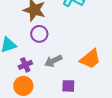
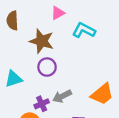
purple cross: (25, 65) -> (42, 104), moved

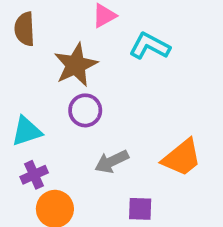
brown star: (42, 41) -> (76, 65), turned 30
purple cross: (42, 104) -> (34, 175), moved

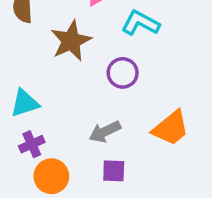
purple circle: (85, 110) -> (123, 73), moved
purple square: (140, 209) -> (114, 171), moved

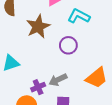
purple cross: (32, 144) -> (38, 87), moved

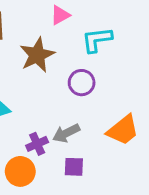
cyan L-shape: (79, 16) -> (97, 40), turned -35

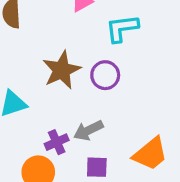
brown star: (37, 55) -> (62, 70), moved
orange trapezoid: (123, 130) -> (150, 154), moved

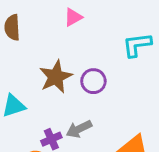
cyan L-shape: (122, 28) -> (137, 45), moved

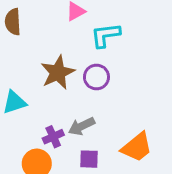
cyan L-shape: (137, 45) -> (105, 35), moved

